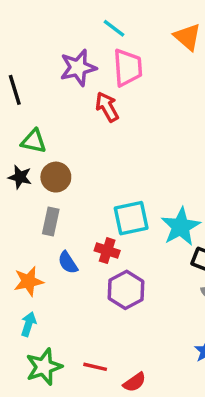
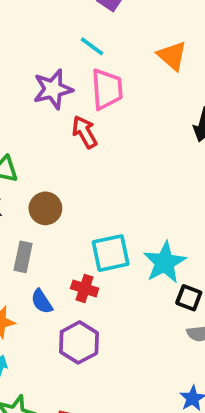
brown circle: (56, 177) -> (45, 208), moved
purple hexagon: (126, 290) -> (79, 342), moved

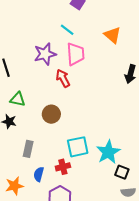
brown circle: (45, 208) -> (51, 114), moved
red cross: (85, 288) -> (63, 167), turned -32
blue semicircle: (42, 301) -> (39, 174), turned 48

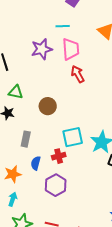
cyan line: (67, 30) -> (63, 26), turned -40
red arrow: (63, 78) -> (78, 74), moved

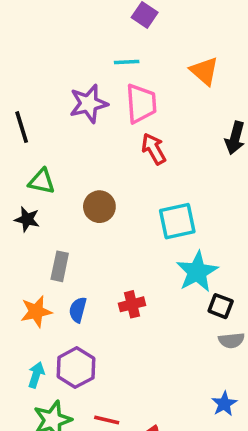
cyan square: (73, 137) -> (177, 221), moved
red cross: (59, 156) -> (132, 304), moved
orange star: (13, 174) -> (36, 312), moved
purple hexagon: (56, 185) -> (76, 368), moved

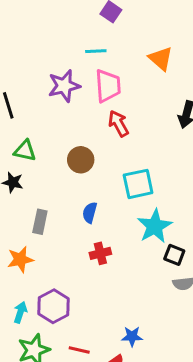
brown circle: (99, 207) -> (81, 160), moved
blue semicircle: (78, 310) -> (90, 213), moved
blue star: (224, 404) -> (132, 336), moved, turned 30

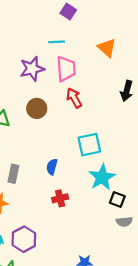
brown circle: (81, 160) -> (37, 108), moved

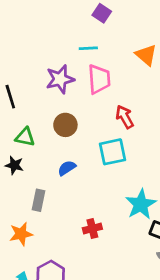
red arrow: (74, 98) -> (125, 117), moved
cyan square: (89, 145) -> (113, 152), moved
blue semicircle: (52, 167) -> (67, 168), moved, turned 42

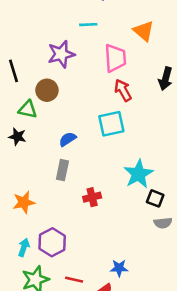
pink trapezoid: (99, 79) -> (115, 58), moved
brown circle: (65, 125) -> (47, 90), moved
gray rectangle: (39, 200) -> (62, 170), moved

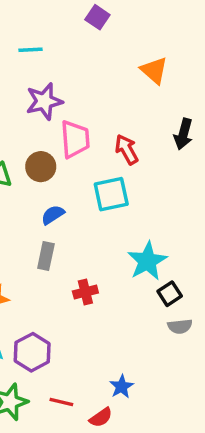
cyan line: (88, 25) -> (30, 50), moved
pink trapezoid: (115, 58) -> (75, 139), moved
brown circle: (47, 90) -> (41, 167), moved
black square: (155, 198) -> (170, 294), turned 36
blue star: (119, 268) -> (121, 387), turned -30

